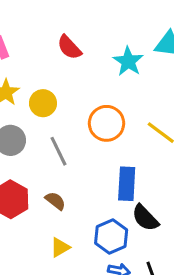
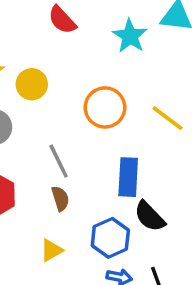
gray line: (58, 151) -> (59, 161), moved
brown semicircle: (55, 201) -> (60, 199), moved, turned 35

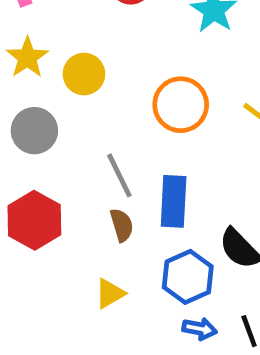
blue rectangle: (128, 177) -> (174, 201), moved

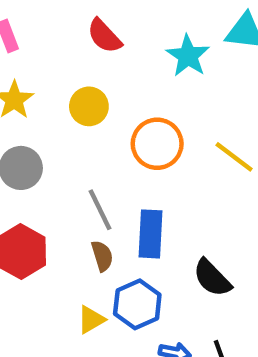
yellow circle: (84, 74) -> (89, 106), moved
blue hexagon: (188, 277) -> (137, 304), moved

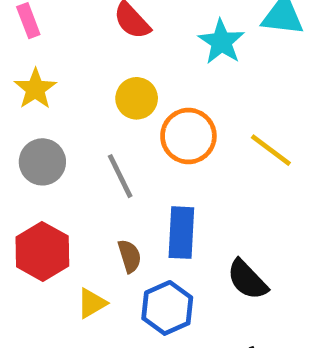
yellow circle: (89, 106) -> (137, 98), moved
gray line: (100, 210) -> (120, 176), moved
yellow triangle: (91, 320) -> (92, 303), moved

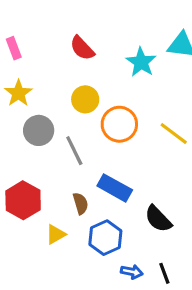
gray circle: (42, 162) -> (39, 130), moved
blue rectangle: (181, 233) -> (115, 188), turned -64

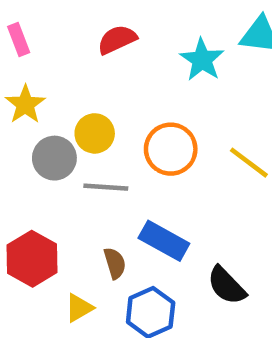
red semicircle: (82, 48) -> (117, 40), turned 108
yellow circle: (85, 99) -> (95, 133), moved
gray line: (74, 151) -> (106, 187), turned -60

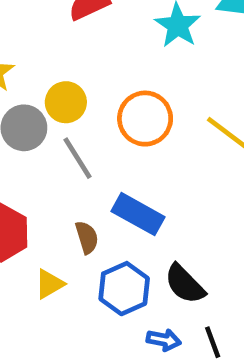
gray line: (106, 187) -> (77, 158), turned 54
black semicircle: (227, 286) -> (185, 284), moved

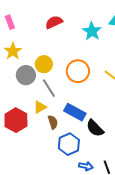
yellow triangle: (50, 284) -> (40, 107), moved
black semicircle: (185, 284) -> (95, 128), moved

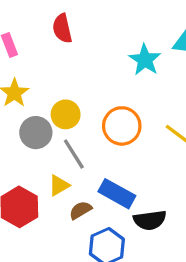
red semicircle: (54, 22) -> (62, 28), moved, turned -78
brown semicircle: (53, 122) -> (80, 210), turned -104
black semicircle: (95, 128) -> (150, 220), turned -54

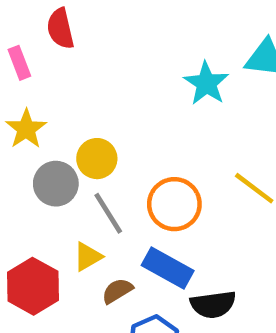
red semicircle: (62, 28) -> (60, 29), moved
orange circle: (122, 126) -> (174, 204), moved

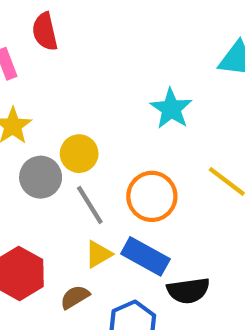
cyan star: (206, 83) -> (171, 109), moved
yellow triangle: (88, 257) -> (98, 254), moved
brown semicircle: (117, 291) -> (75, 297), moved

